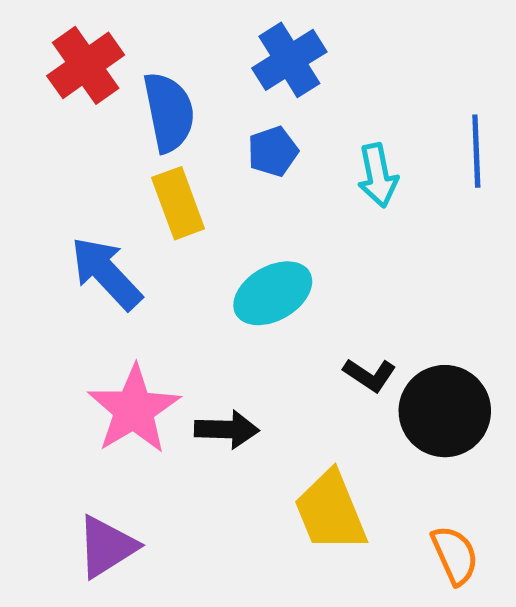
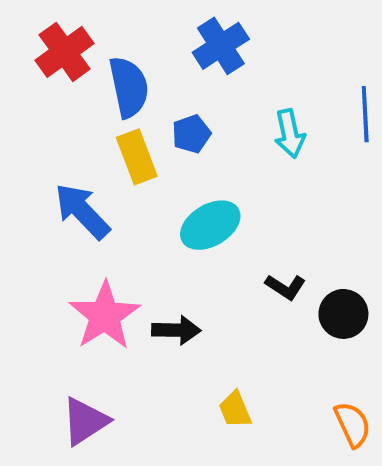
blue pentagon: (273, 151) -> (191, 134), moved
black circle: (445, 411) -> (343, 314), size x0.7
yellow trapezoid: (330, 511) -> (235, 410), moved, size x0.6

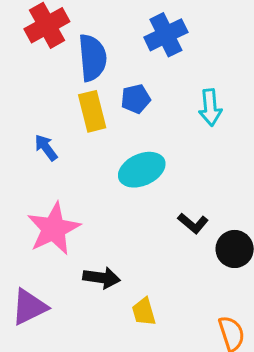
blue arrow: (82, 211) -> (46, 148), size x0.6
black arrow: (176, 330) -> (102, 278), moved

